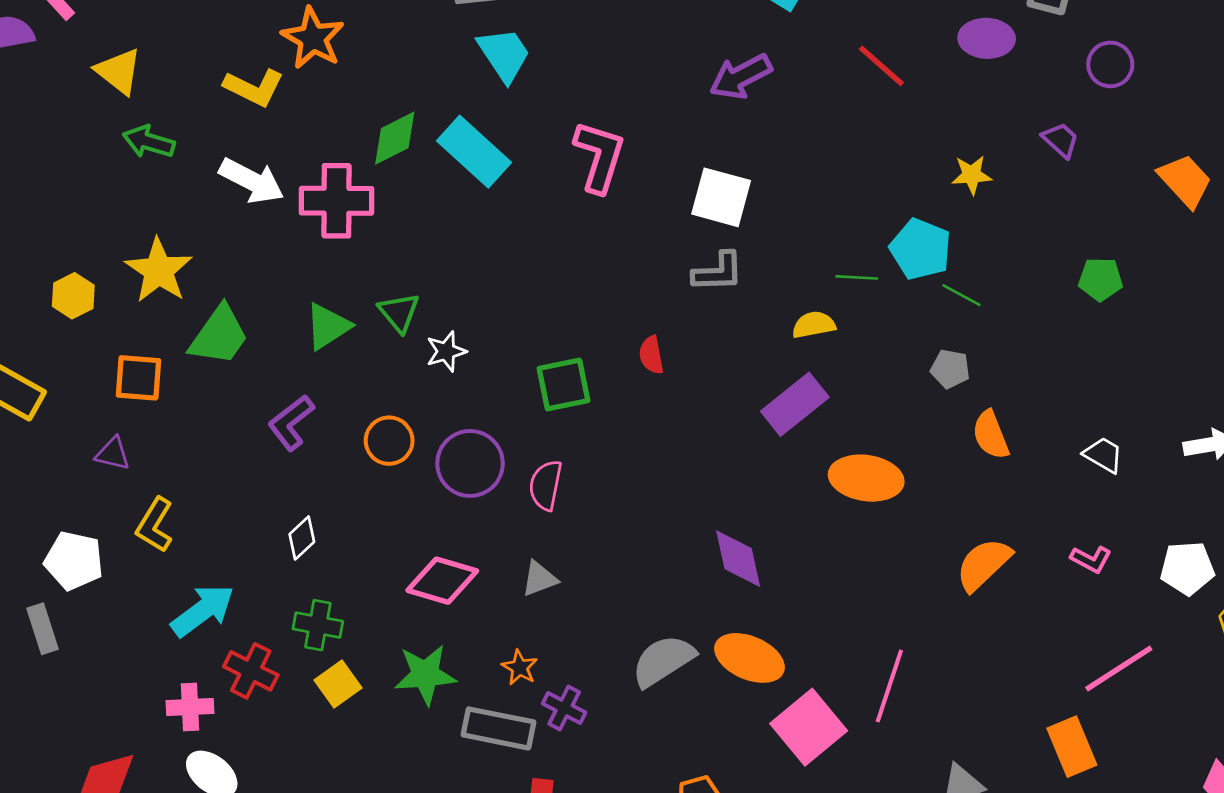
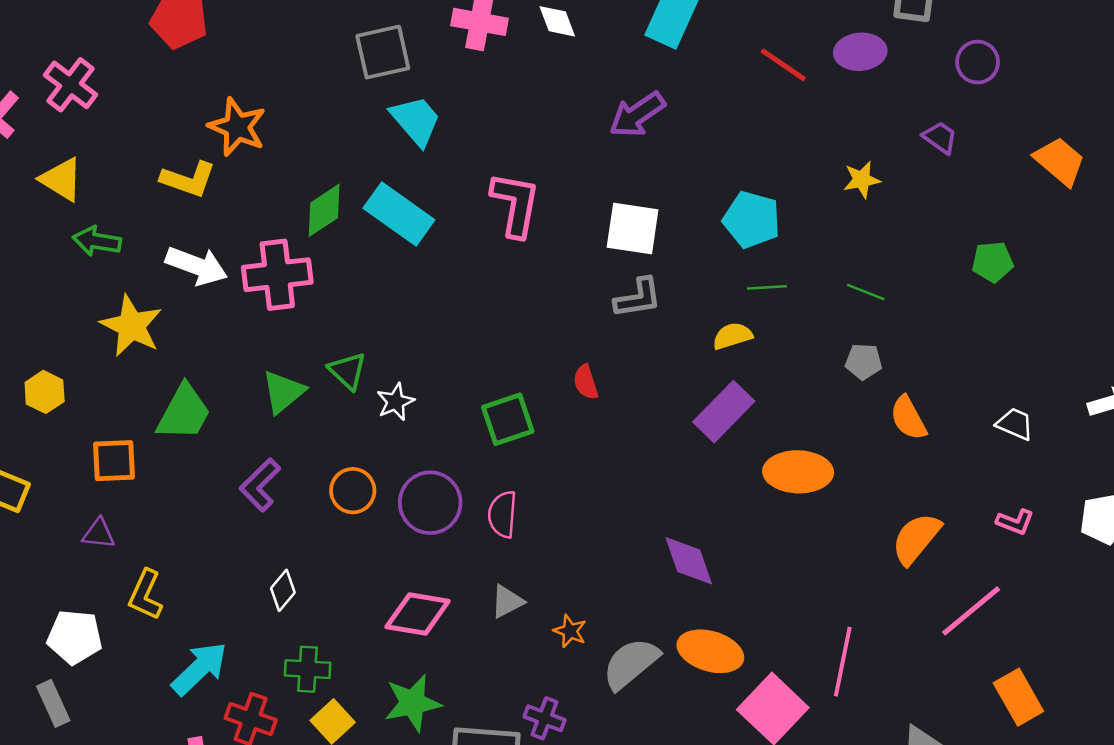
red line: (881, 66) -> (783, 65), moved
cyan pentagon: (921, 249) -> (752, 220), moved
yellow star: (159, 270) -> (131, 326), moved
orange star: (520, 667) -> (570, 631), moved
pink line: (1119, 669) -> (971, 611), moved

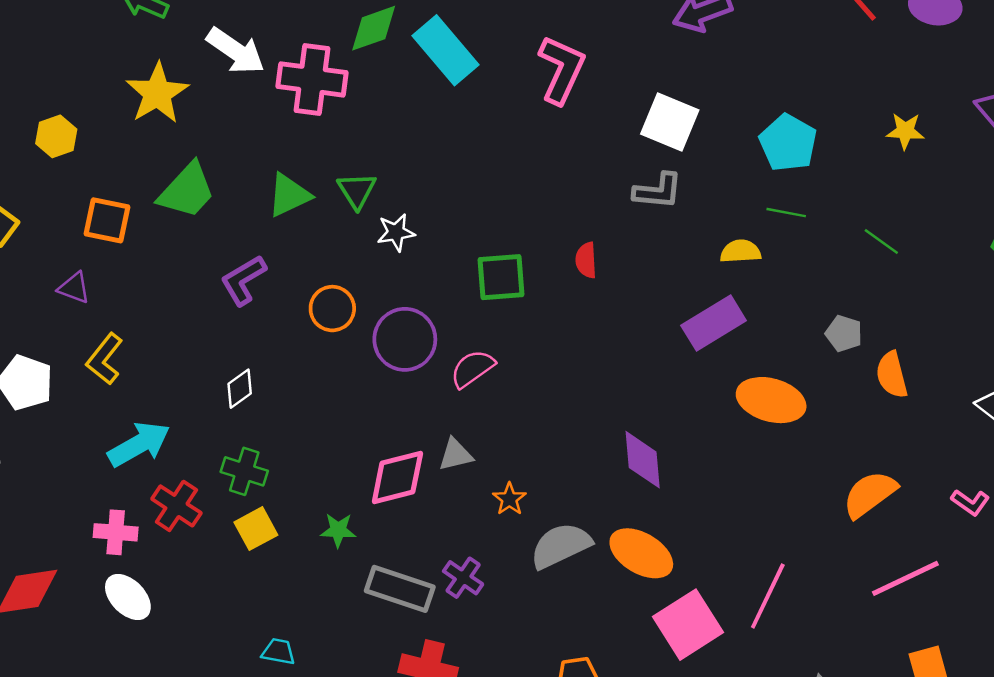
gray pentagon: (864, 362) -> (844, 333), moved
pink semicircle: (502, 514) -> (472, 369), turned 36
pink diamond: (418, 614) -> (397, 477), moved, turned -38
green star: (413, 703) -> (338, 530), size x0.6

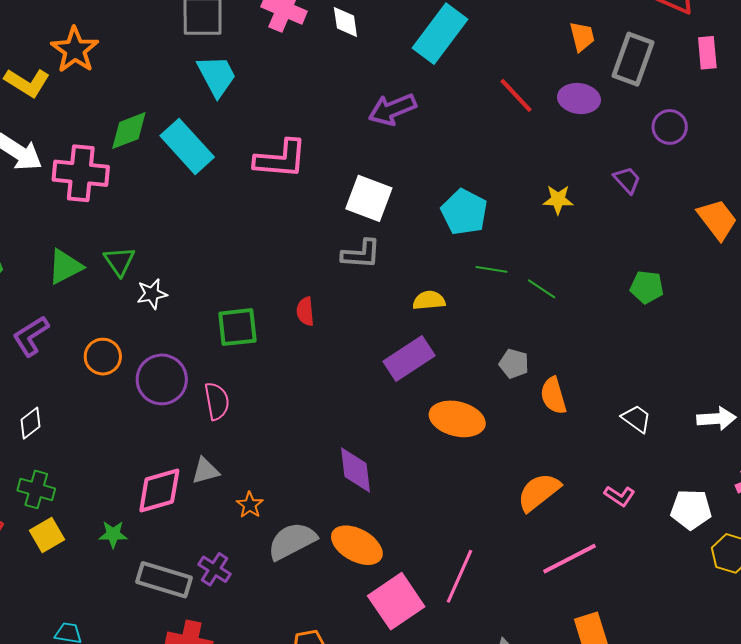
pink L-shape: (561, 70) -> (281, 159), turned 72
green line: (786, 213) -> (492, 269), moved
pink semicircle: (472, 369) -> (217, 401), turned 117

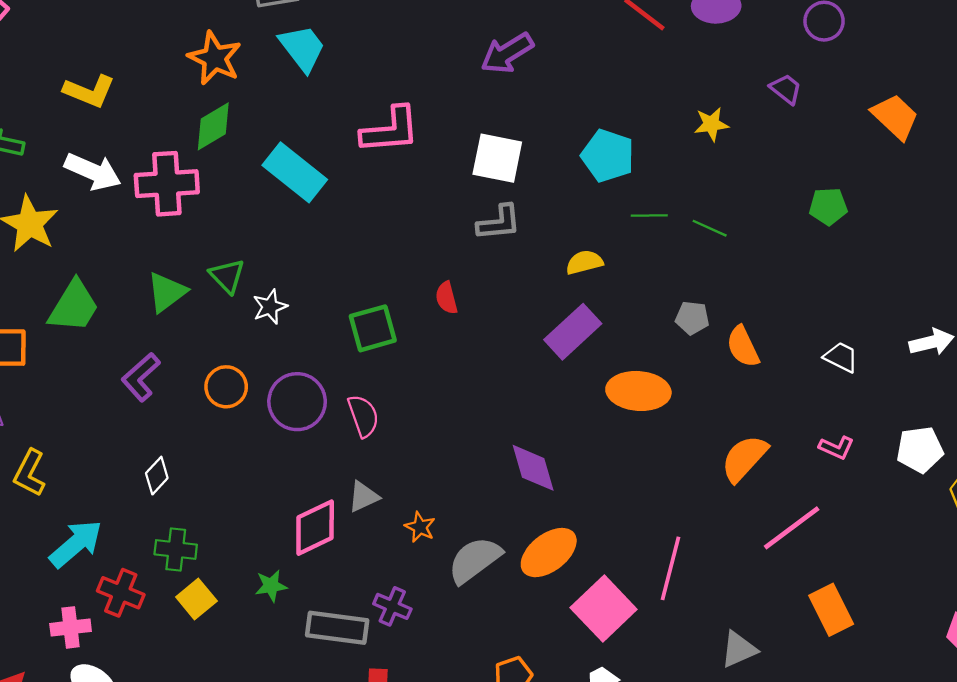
orange star: (75, 50) -> (215, 58), moved
cyan rectangle: (187, 146) -> (295, 172), moved
orange ellipse: (357, 545) -> (549, 553), turned -57

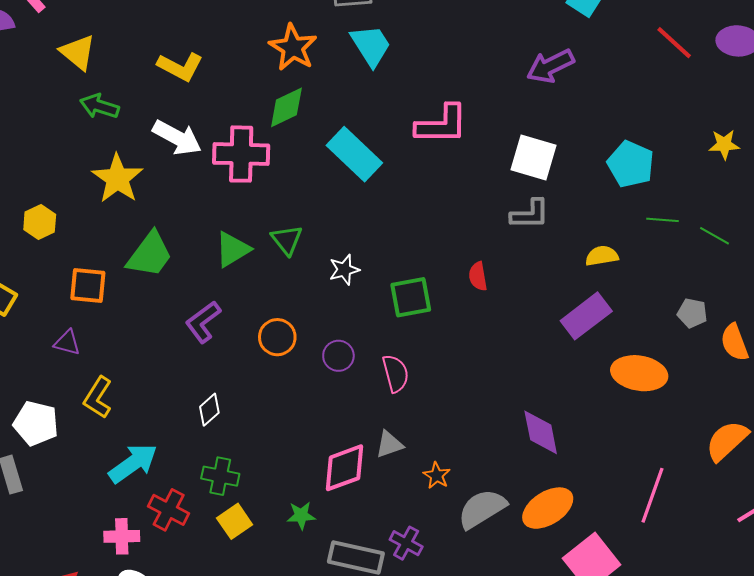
white star: (270, 307) -> (344, 270), moved
purple circle: (297, 402) -> (338, 356), size x0.6
pink line: (671, 568) -> (653, 495), moved

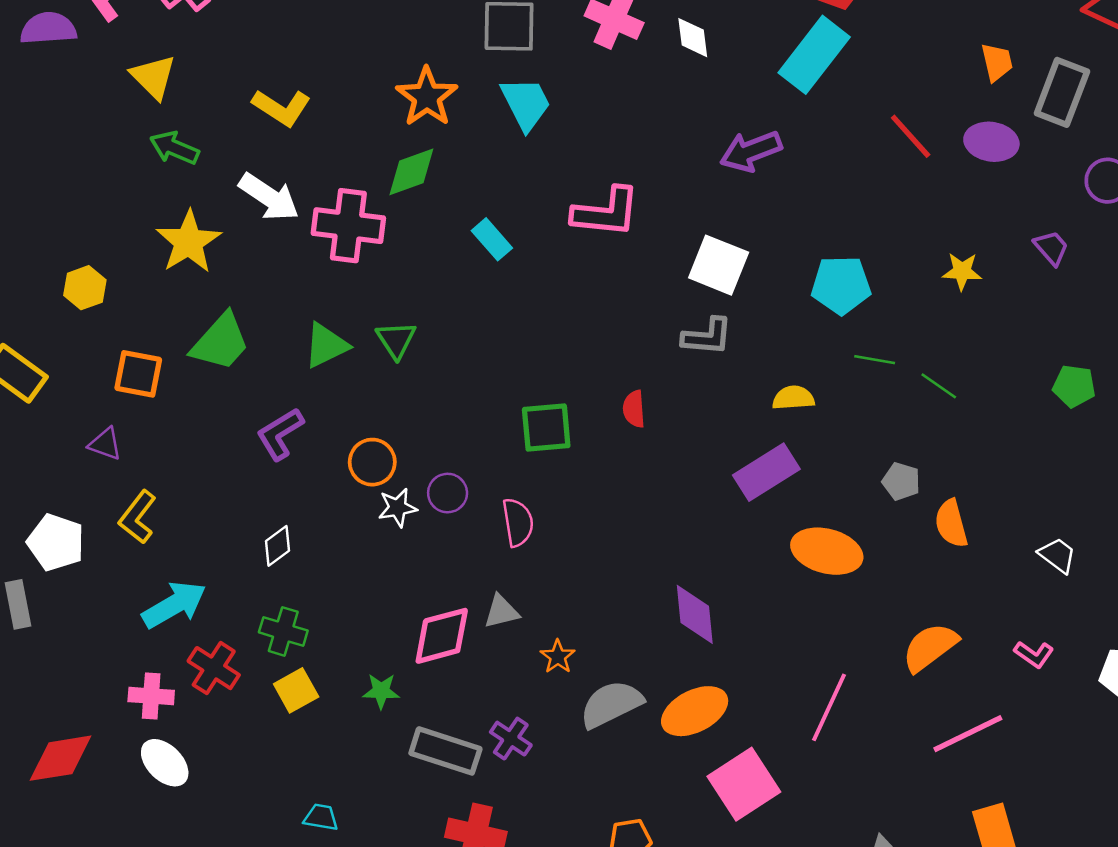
cyan rectangle: (354, 154) -> (492, 239), size x0.6
cyan pentagon: (631, 164) -> (841, 285), turned -30
white star: (344, 270) -> (398, 508), moved

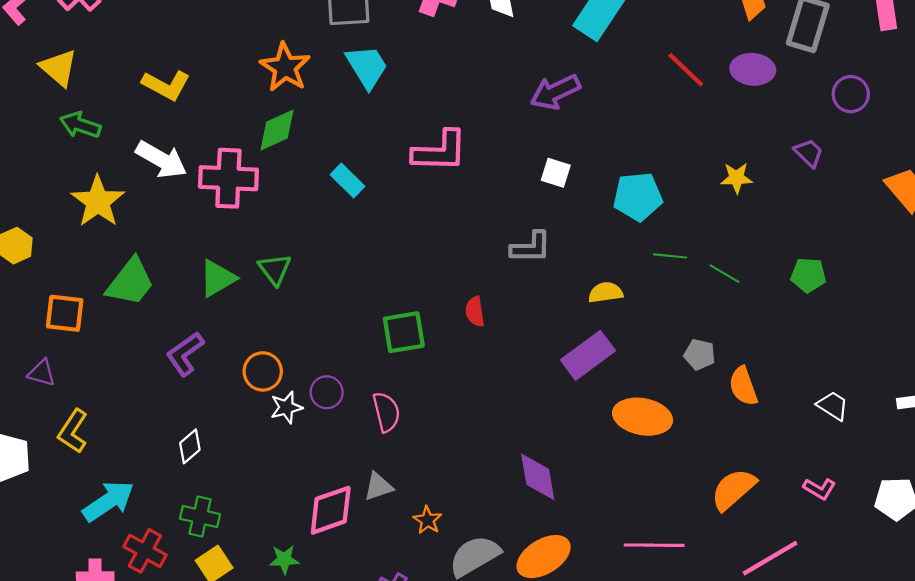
white square: (719, 265) -> (556, 173), moved, size x0.6
green pentagon: (1074, 386) -> (808, 275), moved
pink line: (829, 707) -> (654, 545), turned 70

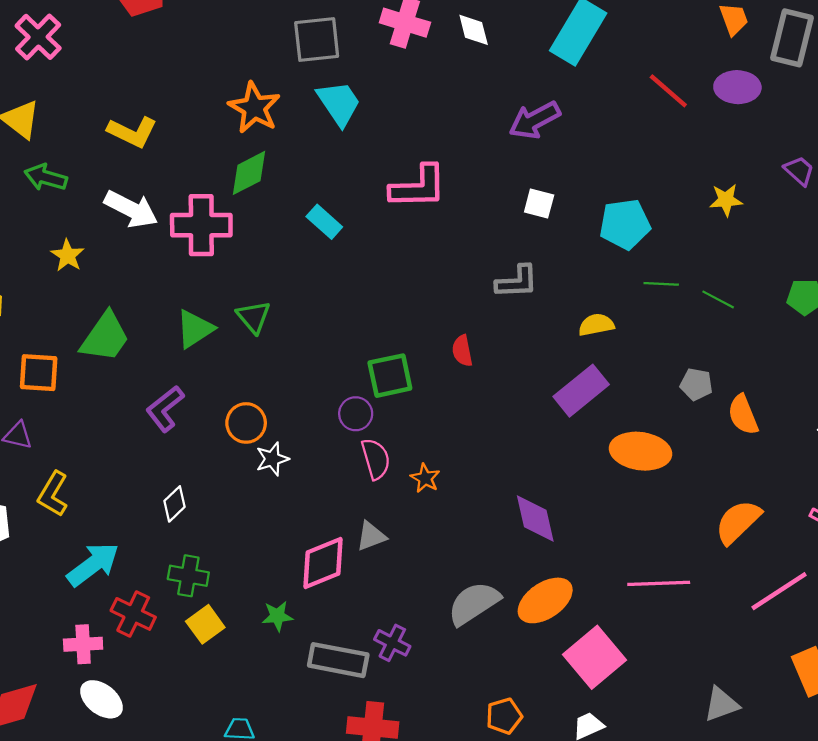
yellow star: (98, 201) -> (68, 255), size x0.6
purple circle: (327, 392) -> (356, 414), moved
orange star: (427, 520) -> (425, 478), moved

